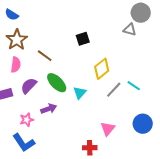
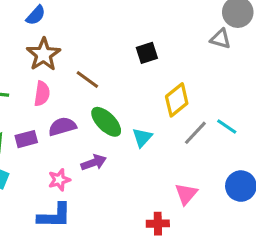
blue semicircle: (12, 15) -> (36, 15), turned -80
purple semicircle: (29, 86) -> (62, 126), turned 30
blue L-shape: (24, 143) -> (54, 216), turned -55

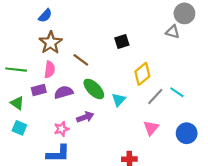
purple rectangle: (26, 139) -> (39, 90), moved
pink triangle: (186, 194) -> (151, 128), moved

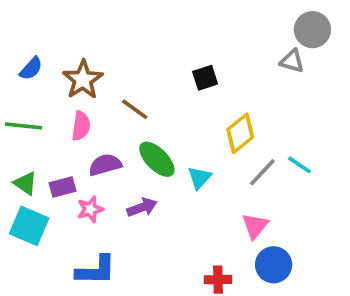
blue semicircle: (45, 16) -> (31, 69), moved
purple rectangle: (39, 90) -> (62, 187), moved
cyan square: (19, 128) -> (29, 226), size x1.5
pink star: (61, 129) -> (90, 209), moved
blue circle: (187, 133) -> (274, 265), moved

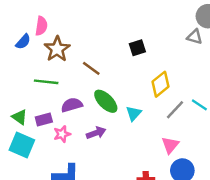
green line: (24, 126) -> (46, 82), moved
pink semicircle: (81, 126) -> (41, 26), moved

